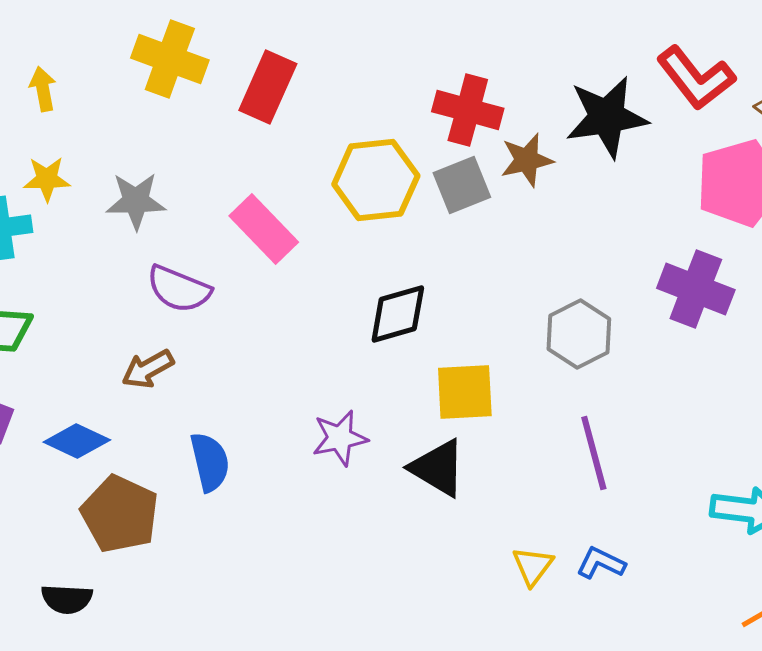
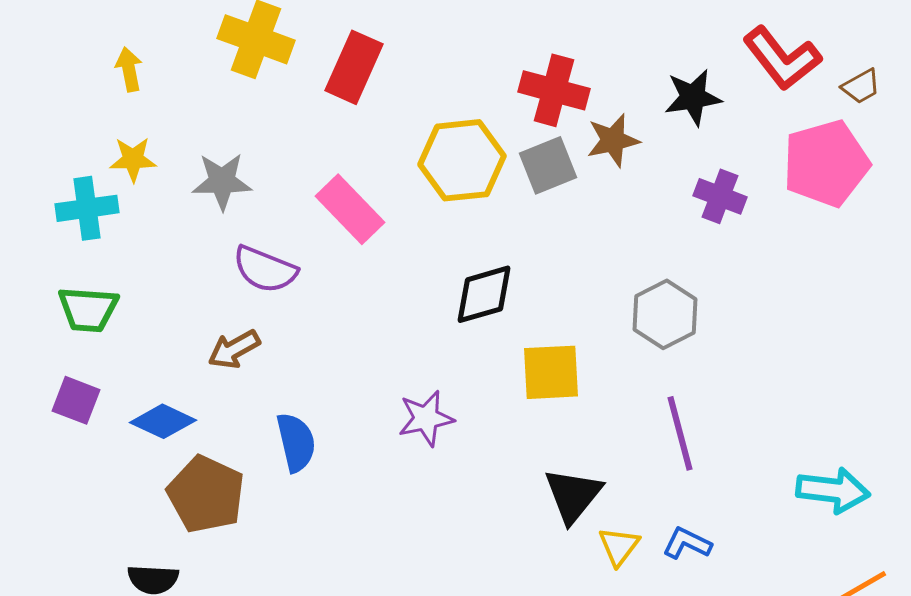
black star: (607, 117) -> (693, 97), size x0.7
purple cross: (696, 289) -> (720, 196), moved, size x0.7
black triangle: (438, 468) -> (573, 495), moved, turned 38

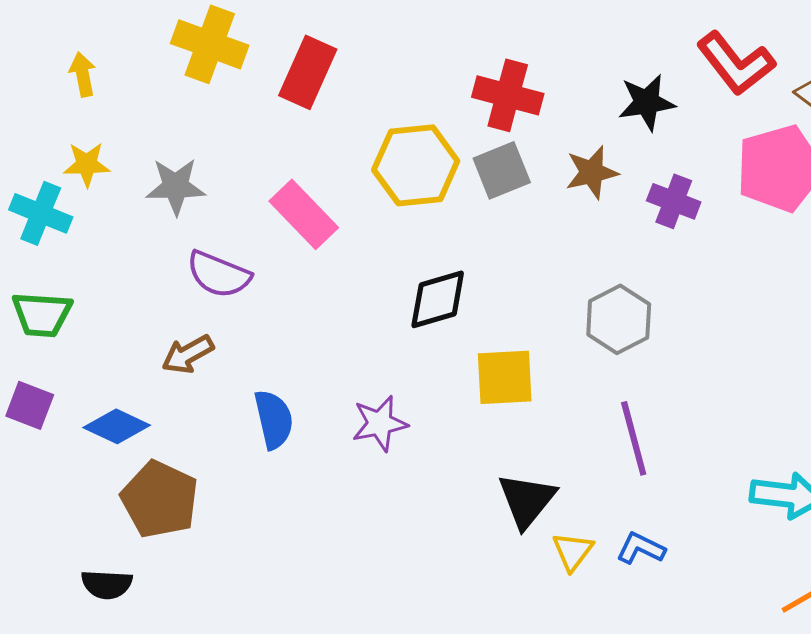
brown star: (613, 140) -> (592, 172), moved
cyan cross: (87, 208) -> (41, 213), turned 30
blue semicircle: (296, 442) -> (274, 419), moved

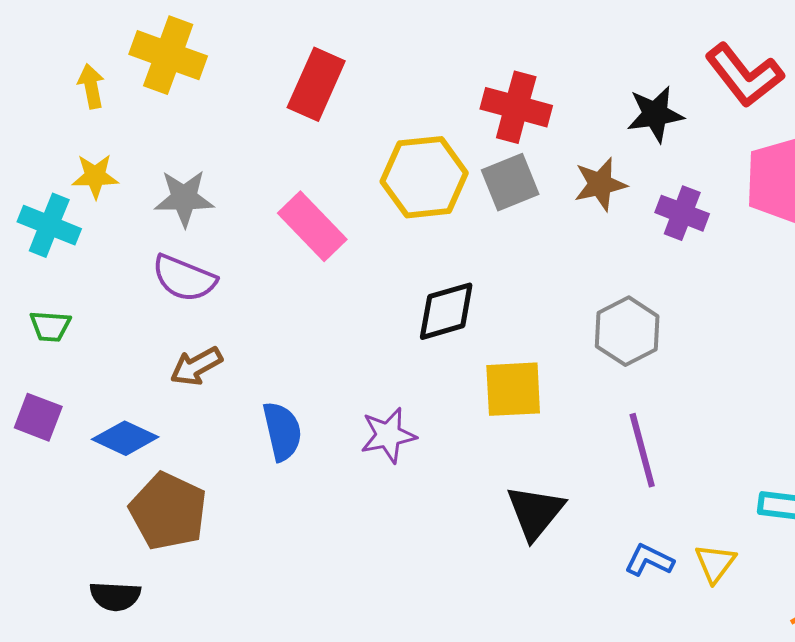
yellow cross: (210, 44) -> (168, 55), moved
purple semicircle: (219, 274) -> (184, 278), moved
green trapezoid: (42, 314) -> (50, 326), size x0.7
yellow triangle: (573, 551) -> (715, 563), moved

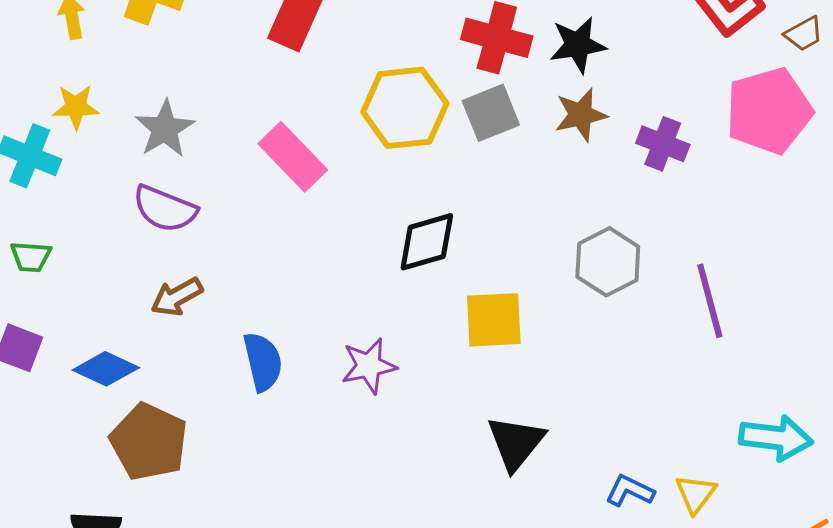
black star: (655, 114) -> (578, 45), moved
gray star: (184, 198) -> (165, 129), turned -30
purple line: (642, 450) -> (710, 301), moved

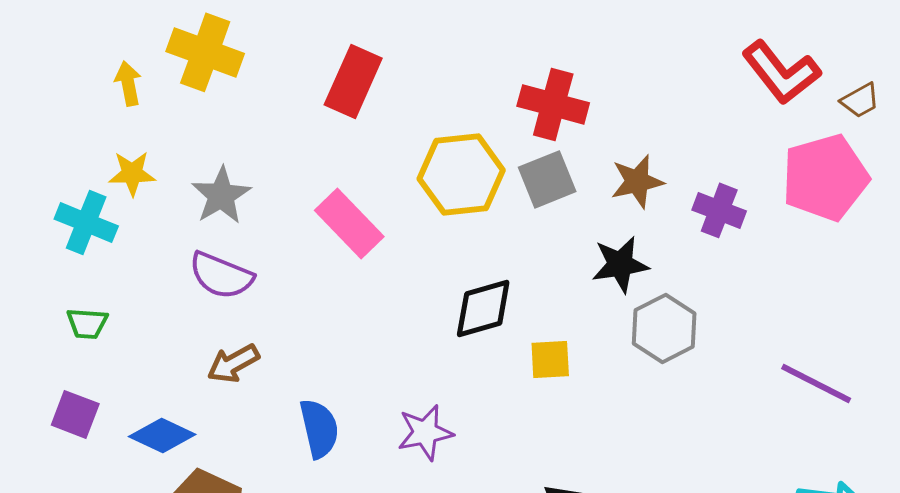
black star: (578, 45) -> (620, 264), moved
purple line: (710, 301) -> (816, 383), moved, turned -48
yellow square: (494, 320) -> (550, 359), moved, size x0.7

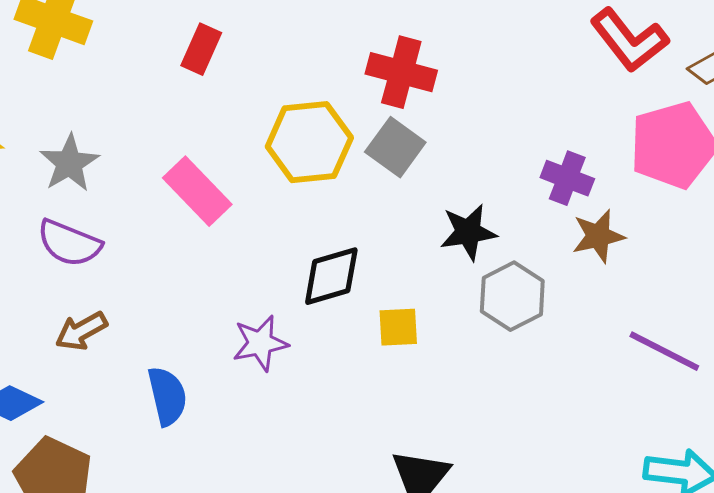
red rectangle: (353, 81) -> (201, 49), size x0.7
gray square: (547, 179) -> (395, 147), turned -32
brown star: (637, 181) -> (598, 236), moved
purple star: (425, 432) -> (260, 343), moved

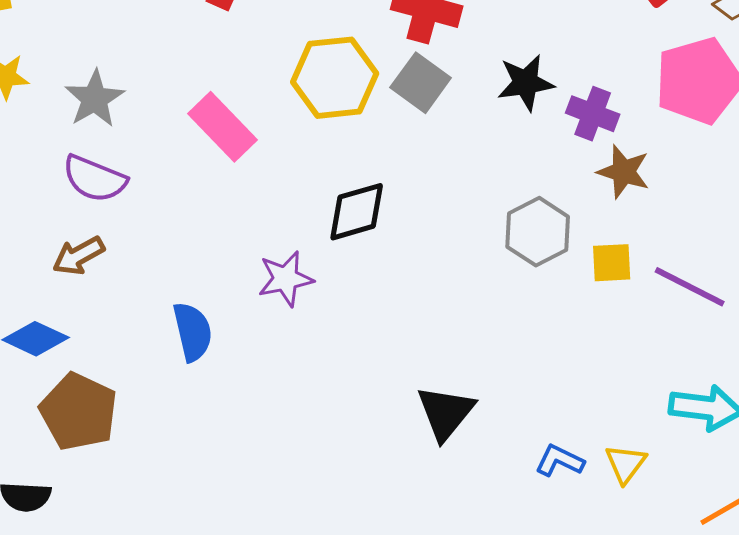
black star: (468, 232) -> (526, 83), moved
brown star: (598, 236) -> (624, 172), turned 30
yellow square: (398, 327) -> (612, 263), moved
brown arrow: (81, 331) -> (79, 256), moved

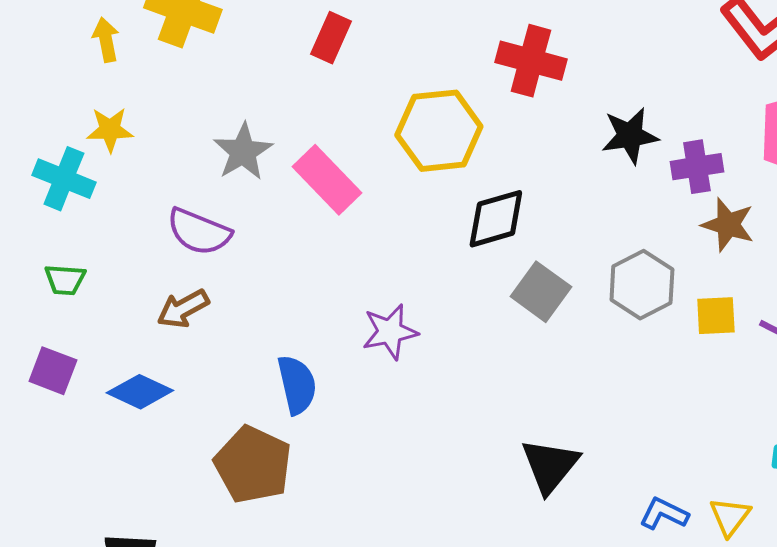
gray square: (421, 83) -> (541, 292), moved
gray star: (95, 99) -> (243, 152), moved
purple cross: (593, 114) -> (697, 167), turned -30
black diamond: (357, 212) -> (496, 219), moved
brown pentagon: (79, 412) -> (253, 465), moved

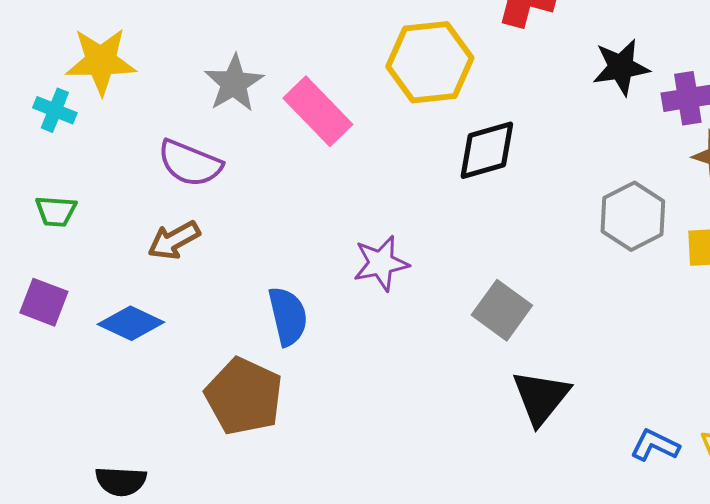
yellow star: (110, 130) -> (101, 61), size x1.5
cyan cross: (64, 179) -> (55, 110), size x0.7
gray square: (541, 292) -> (502, 310), moved

